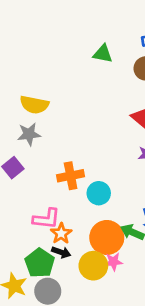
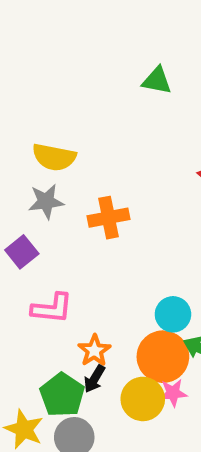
orange cross: (71, 176) -> (109, 218), moved
cyan circle: (99, 193) -> (173, 314), moved
pink L-shape: (46, 219) -> (52, 308), moved
black arrow: (61, 252) -> (94, 379), turned 102

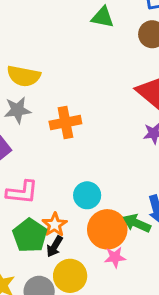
cyan circle: (173, 314) -> (87, 195), moved
green pentagon: (62, 395) -> (30, 236), moved
yellow circle: (143, 399) -> (70, 276), moved

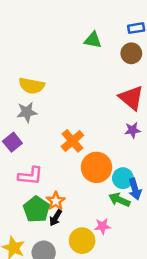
orange cross: (65, 123) -> (72, 141), moved, turned -30
cyan circle: (87, 195) -> (123, 178), moved
orange circle: (107, 229) -> (96, 167), moved
yellow circle: (70, 276) -> (82, 241), moved

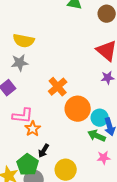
orange star: (56, 201) -> (33, 129), moved
green pentagon: (36, 209) -> (28, 165), moved
pink star: (102, 226) -> (104, 158), moved

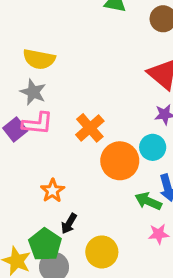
gray star: (20, 63) -> (33, 92), turned 30
pink L-shape: (23, 116) -> (38, 123), moved
cyan circle: (100, 118) -> (153, 147), moved

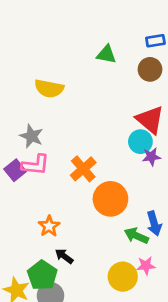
yellow semicircle: (39, 59) -> (49, 88), moved
cyan circle: (153, 147) -> (140, 142), moved
black arrow: (69, 224) -> (64, 256), turned 96
yellow circle: (102, 252) -> (123, 277), moved

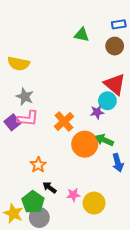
yellow semicircle: (49, 88) -> (19, 64), moved
purple star: (151, 157) -> (97, 112), moved
green arrow: (136, 236) -> (104, 140), moved
pink star: (146, 266) -> (73, 195), moved

